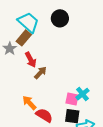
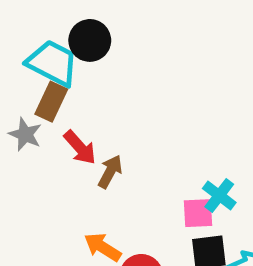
black circle: (60, 18) -> (90, 40), moved

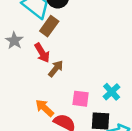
brown rectangle: (51, 102) -> (49, 26), moved
pink square: (198, 213) -> (81, 99), moved

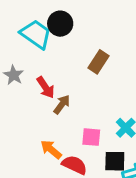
brown rectangle: (49, 26) -> (98, 62), moved

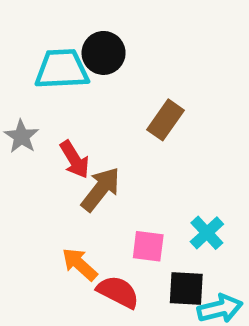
cyan trapezoid: (36, 34) -> (62, 69), turned -40
brown arrow: (62, 104) -> (101, 189), size x1.4

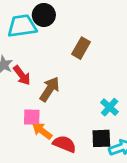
red arrow: (75, 159) -> (22, 75), moved
pink square: (148, 246) -> (32, 117), moved

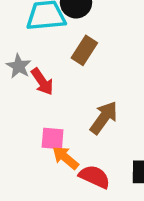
brown rectangle: (81, 48) -> (84, 50), moved
brown arrow: (50, 89) -> (104, 118), moved

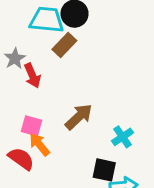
brown rectangle: (84, 50) -> (64, 45), moved
red semicircle: (95, 177) -> (21, 159), moved

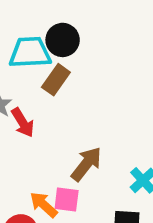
pink square: (32, 126) -> (67, 200), moved

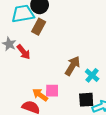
brown arrow: (86, 164) -> (72, 66), moved

